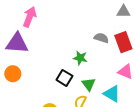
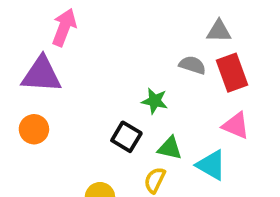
gray triangle: (123, 12) -> (219, 31), moved
green triangle: (89, 84) -> (170, 148), turned -40

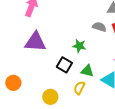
purple triangle: (42, 75) -> (35, 42), moved
orange circle: (34, 129) -> (13, 83), moved

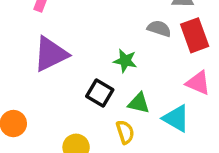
purple triangle: (35, 42) -> (51, 54), turned -30
yellow semicircle: (79, 88) -> (125, 132), turned 136

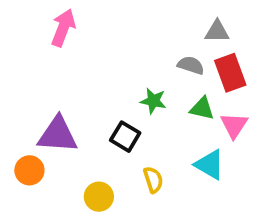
purple triangle: (51, 54) -> (58, 135), moved, turned 30
pink triangle: (198, 83) -> (234, 125), turned 40
green triangle: (139, 103) -> (202, 108), moved

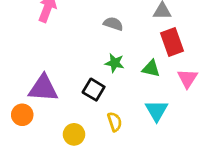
gray semicircle: (191, 65) -> (113, 24), moved
pink triangle: (234, 125) -> (187, 78), moved
cyan triangle: (210, 165) -> (157, 111), turned 30

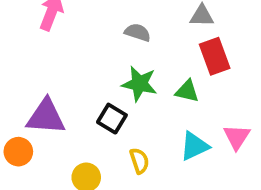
green star: (115, 63) -> (139, 84), size x1.4
pink triangle: (187, 78) -> (237, 137), moved
cyan triangle: (157, 111) -> (194, 146), turned 35

